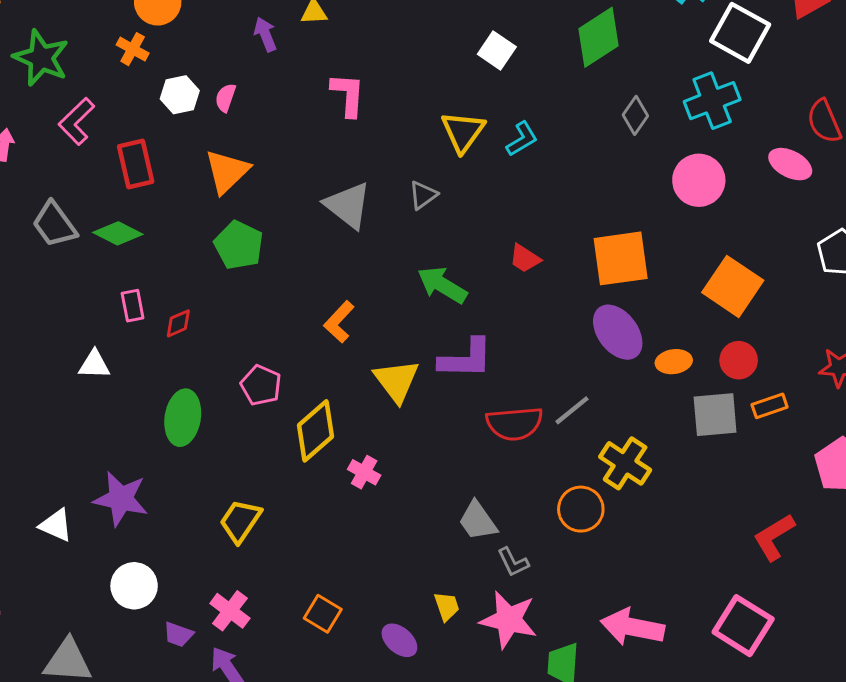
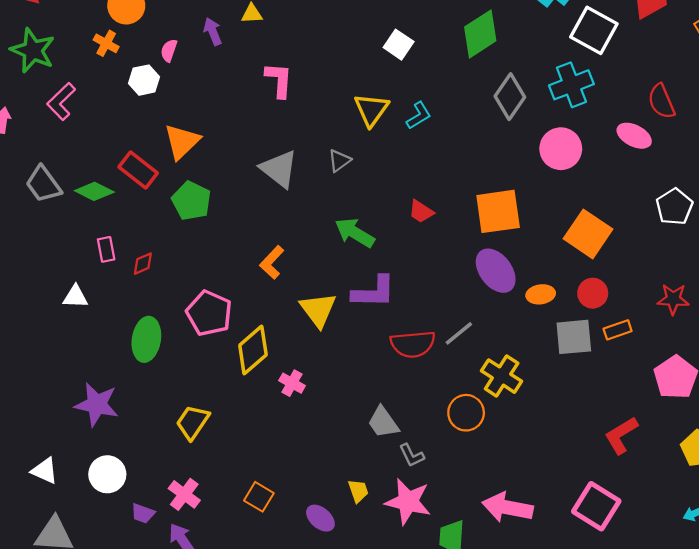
pink semicircle: (225, 98) -> (169, 50), moved
gray diamond: (635, 115) -> (510, 97), size x1.5
red rectangle: (136, 164) -> (138, 170), moved, turned -39
pink pentagon: (261, 385) -> (209, 313), size x1.4
white triangle: (56, 525) -> (45, 471), moved

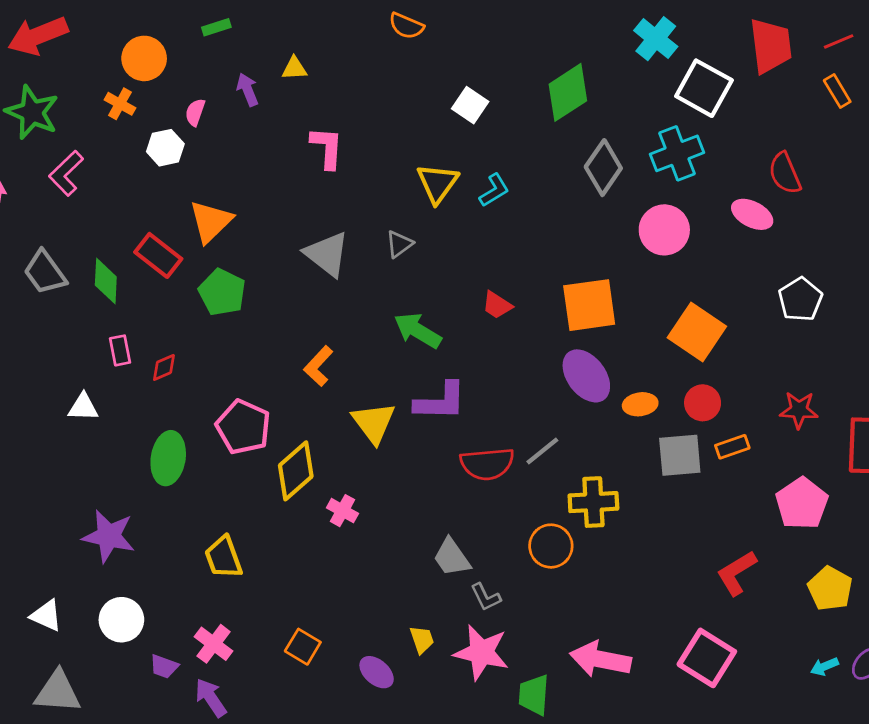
green diamond: (94, 191) -> (106, 281), turned 66
yellow cross: (502, 376) -> (593, 502), turned -36
yellow trapezoid: (193, 422) -> (223, 557), turned -54

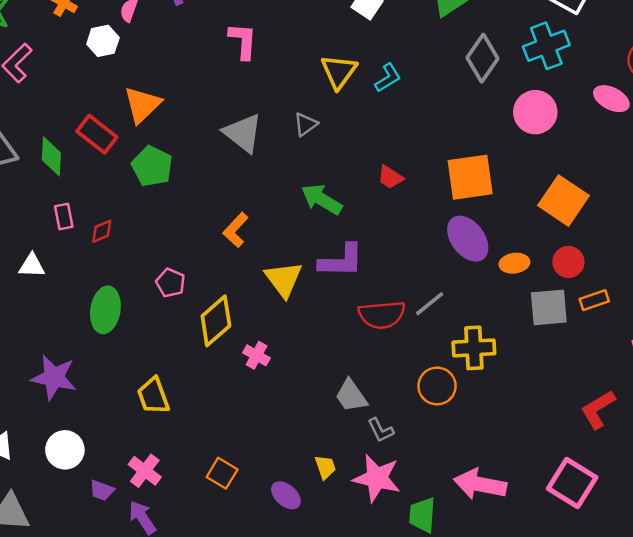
pink pentagon: (243, 427) -> (171, 283), size x0.6

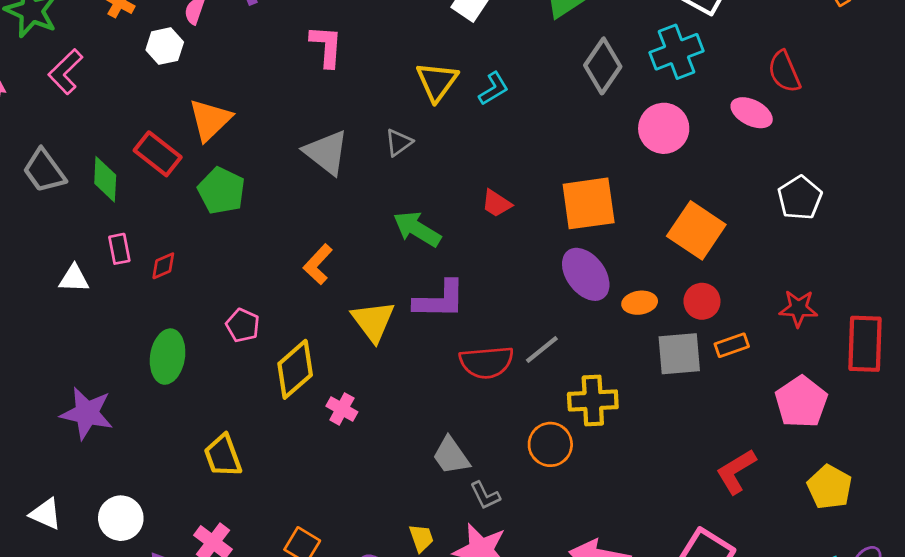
white triangle: (32, 266) -> (74, 279), moved
purple star: (54, 377) -> (87, 413), moved

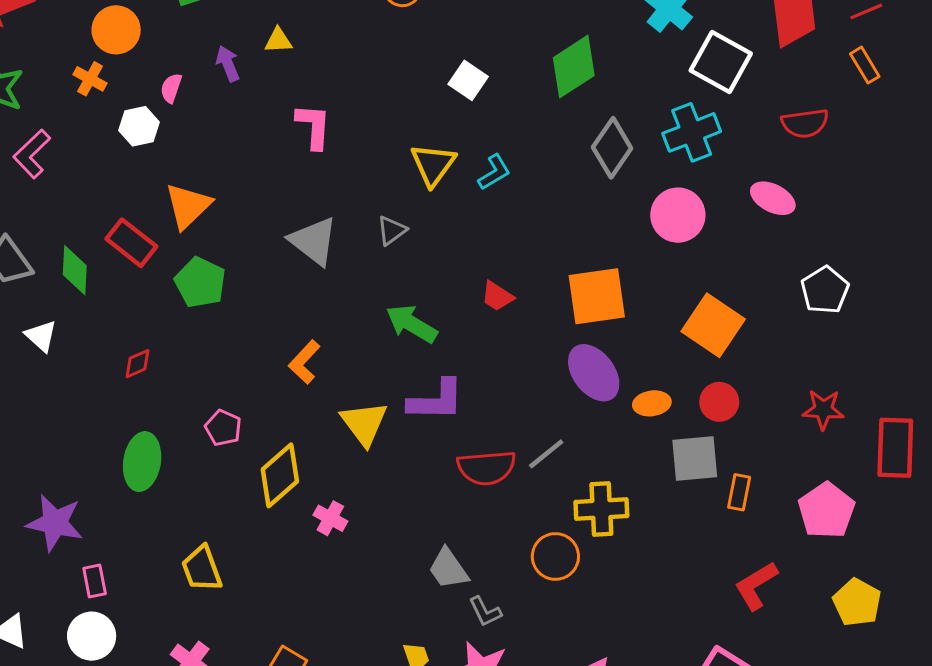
red semicircle: (784, 72) -> (805, 123), moved, turned -75
pink rectangle: (119, 249) -> (95, 581), moved
white triangle: (74, 279) -> (41, 336), moved, turned 40
orange rectangle: (732, 345) -> (739, 492), moved, turned -60

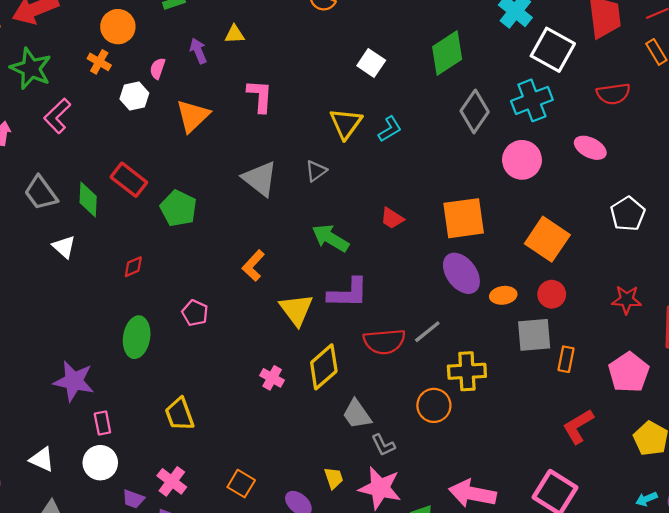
orange triangle: (188, 206) -> (193, 116), moved
yellow diamond: (280, 475) -> (324, 367), moved

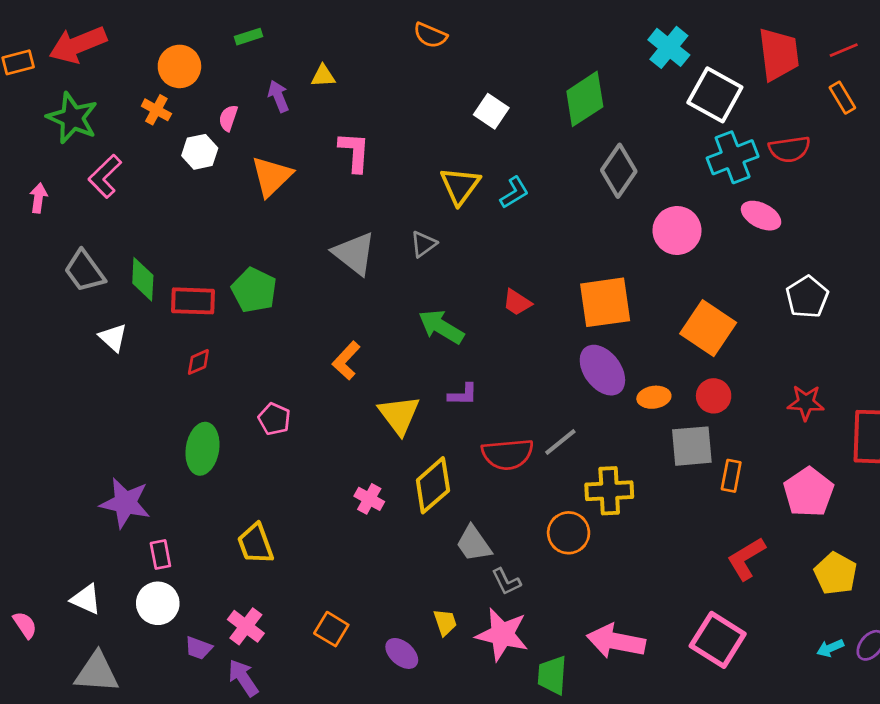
cyan cross: (532, 100) -> (733, 157), moved
red rectangle: (129, 180) -> (193, 301), moved, turned -36
purple L-shape: (348, 293) -> (463, 395), size x0.6

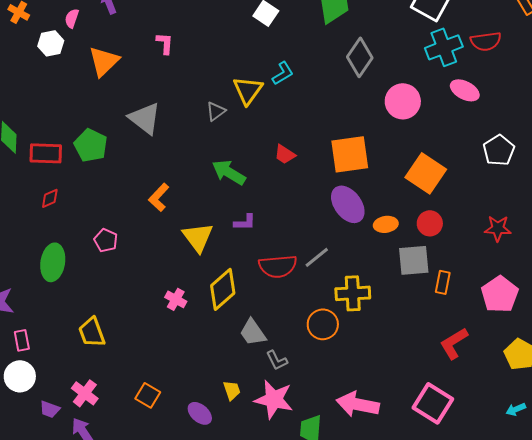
pink L-shape: (354, 152) -> (165, 43), size x0.7
yellow triangle: (460, 186) -> (248, 90), moved
gray triangle: (354, 254) -> (145, 118), moved

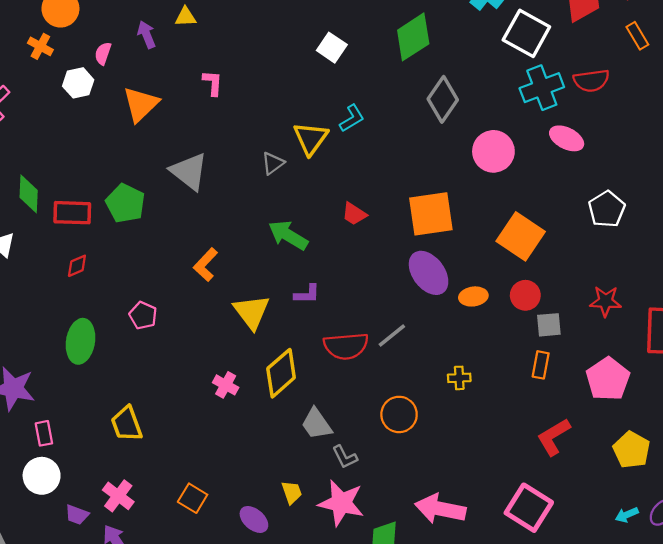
gray square: (414, 260) -> (549, 325), moved, size x0.7
yellow cross: (353, 293) -> (459, 378), moved, size x0.6

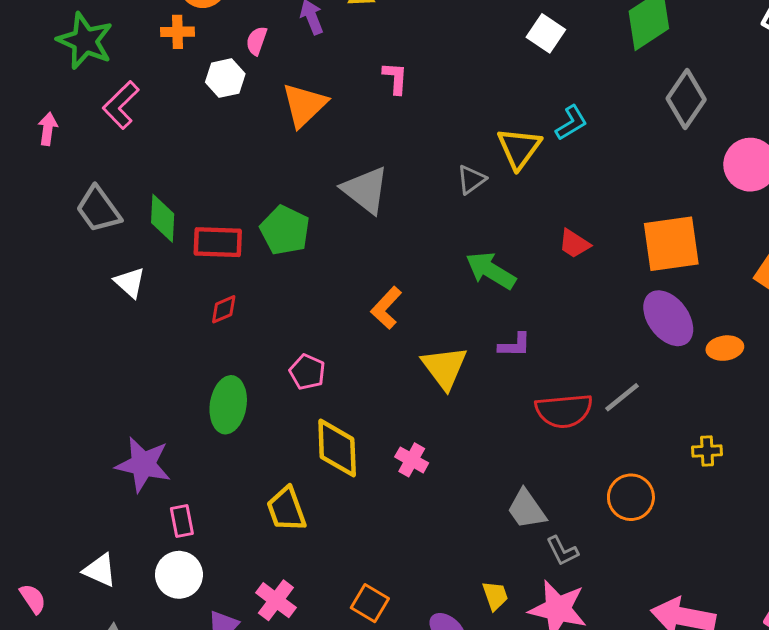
orange cross: (40, 46) -> (177, 32), turned -30
yellow diamond: (281, 373) -> (337, 448), moved, turned -51

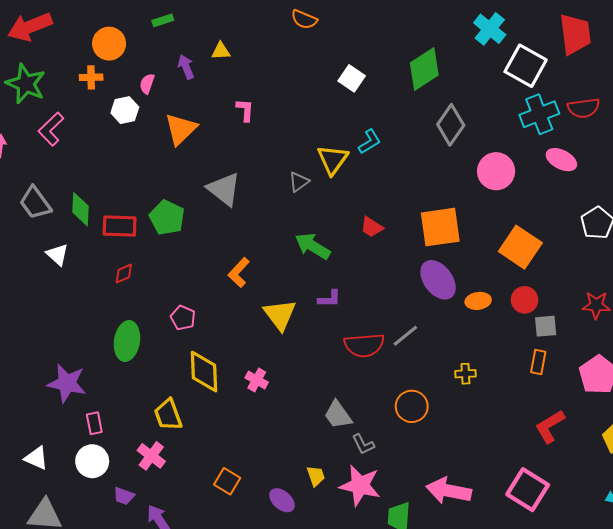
pink cross: (276, 600) -> (151, 456), moved

